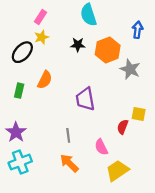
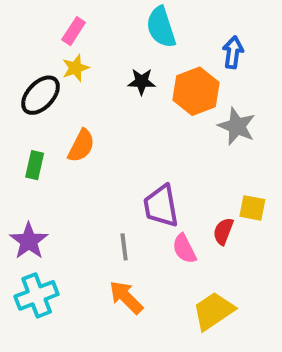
blue arrow: (138, 30) -> (233, 52), moved
purple trapezoid: (85, 99) -> (161, 206), moved
pink semicircle: (101, 147) -> (184, 249), moved

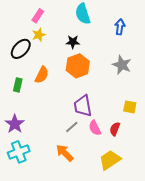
orange hexagon: (196, 91) -> (78, 66), moved
red semicircle: (223, 231) -> (115, 129), moved
gray line: (124, 247) -> (72, 127), moved, turned 56

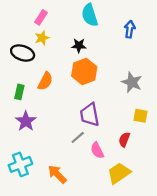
black ellipse: (21, 49) -> (23, 53), turned 65
gray star: (122, 65) -> (132, 82), moved
purple star: (15, 124) -> (26, 121), moved
pink semicircle: (95, 128) -> (97, 150), moved
orange arrow: (65, 153) -> (57, 174), moved

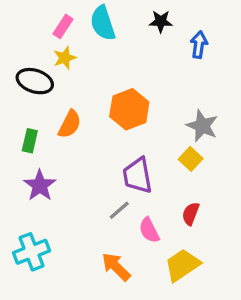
cyan semicircle: (90, 15) -> (103, 23), moved
black star: (79, 45) -> (161, 21), moved
yellow square: (140, 116) -> (191, 159), moved, turned 32
orange arrow: (57, 174) -> (116, 267), moved

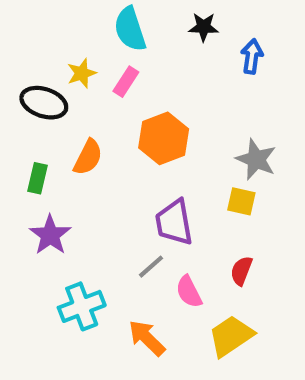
pink rectangle: (63, 26) -> (126, 82), moved
yellow square: (191, 159) -> (241, 201), turned -30
cyan cross: (31, 252) -> (82, 306), moved

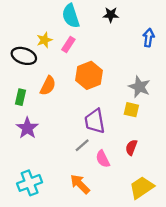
blue arrow: (252, 56) -> (149, 38), moved
cyan cross: (82, 306) -> (30, 183), moved
yellow trapezoid: (231, 336) -> (142, 187), moved

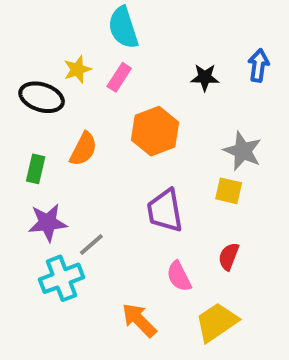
black star: (111, 15) -> (205, 77), moved
purple star: (27, 128) -> (48, 223), turned 30
gray line: (82, 145) -> (91, 245), moved
cyan cross: (30, 183) -> (61, 278), moved
yellow trapezoid: (142, 187) -> (217, 322), moved

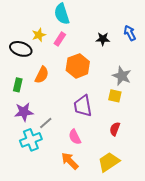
blue arrow: (259, 65) -> (130, 33), turned -35
pink semicircle: (179, 276) -> (75, 137), moved

